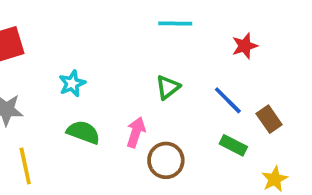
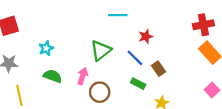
cyan line: (175, 23) -> (118, 15), moved
red star: (245, 46) -> (146, 37), moved
green triangle: (168, 87) -> (101, 50), size x1.5

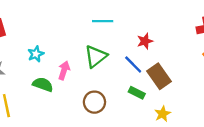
cyan line: (118, 15) -> (103, 21), moved
brown rectangle: (158, 69) -> (159, 76), size x1.5
pink arrow: (83, 76) -> (64, 70), moved

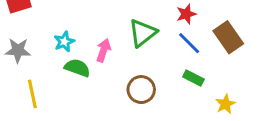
red star: (145, 41) -> (186, 14), moved
cyan star: (36, 54) -> (64, 42), moved
brown rectangle: (159, 76) -> (228, 37), moved

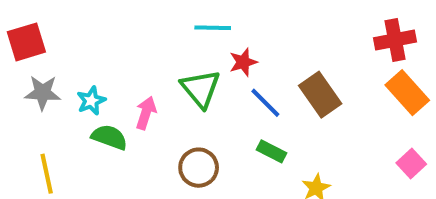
red star: (186, 14) -> (243, 62), moved
green triangle: (143, 33) -> (201, 89), turned -32
gray star: (18, 50) -> (43, 93), moved

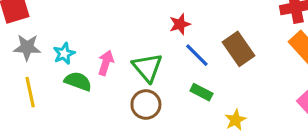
green triangle: (201, 89) -> (147, 67), moved
yellow line: (47, 174) -> (30, 92), moved

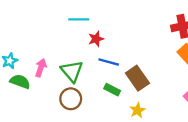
brown rectangle: (239, 49) -> (137, 78), moved
blue line: (197, 55) -> (109, 62), turned -30

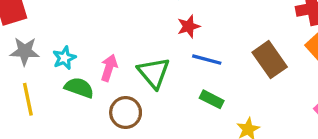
brown rectangle: (137, 78) -> (270, 60), moved
brown circle: (71, 99) -> (126, 113), moved

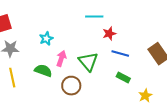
cyan star: (64, 58) -> (46, 39), moved

